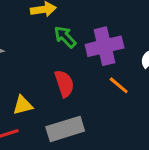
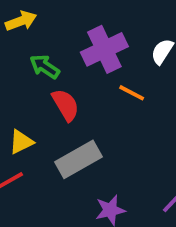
green arrow: (65, 37) -> (45, 67), moved

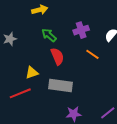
purple cross: (104, 49) -> (81, 30), size x0.7
gray rectangle: (78, 159) -> (60, 85), turned 30

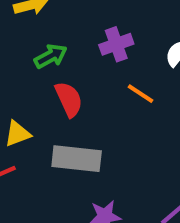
green arrow: (49, 35) -> (51, 56), turned 112

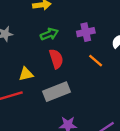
gray rectangle: (77, 159) -> (56, 92), turned -35

